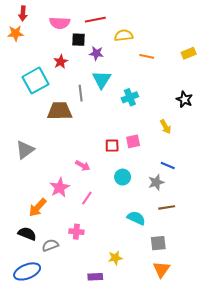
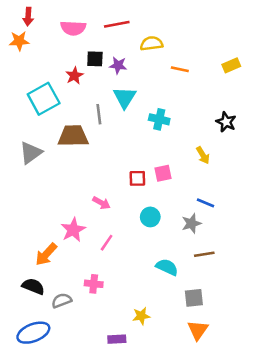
black square: (79, 40) -> (95, 59), moved
cyan cross: (130, 97) -> (159, 119), turned 35
gray triangle: (25, 150) -> (31, 153), moved

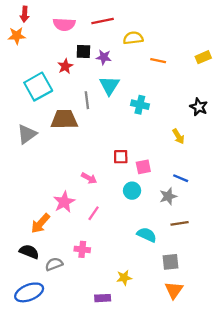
pink square: (163, 173) -> (143, 167), moved

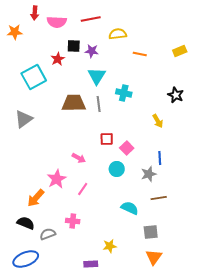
red arrow: (25, 14) -> (35, 13), moved
gray line: (87, 100) -> (99, 104), moved
brown trapezoid: (64, 119) -> (74, 103), moved
pink square: (143, 167) -> (127, 148), turned -32
blue line: (181, 178) -> (160, 158), turned 64

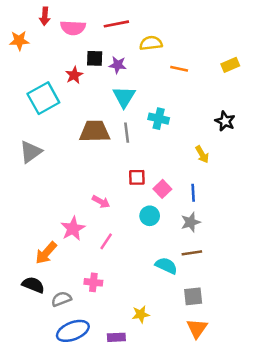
blue line: (160, 158) -> (193, 193), moved
brown line: (159, 198) -> (192, 253), moved
blue ellipse: (26, 259) -> (73, 331), moved

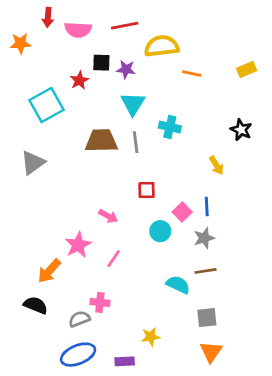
yellow semicircle: (151, 43) -> (162, 46), size x1.4
pink square: (162, 189) -> (182, 212), moved
gray semicircle: (61, 299) -> (79, 319), moved

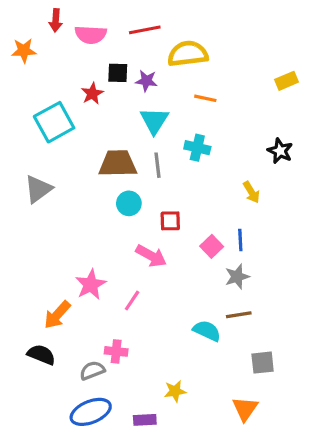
orange line: (192, 74) -> (205, 98), moved
pink arrow: (108, 216) -> (151, 256), moved, size x1.4
cyan circle: (160, 231) -> (129, 203), moved
gray square: (207, 318) -> (263, 363), moved

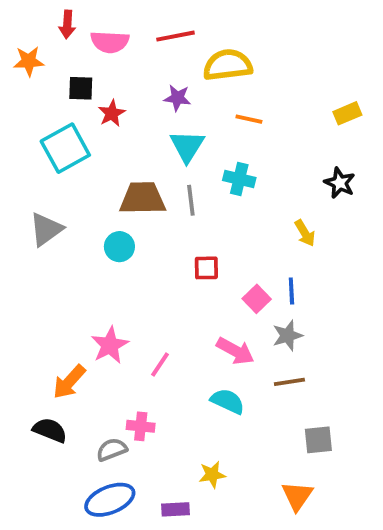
black square: (118, 73) -> (81, 88), moved
yellow rectangle: (286, 81) -> (347, 113), moved
cyan circle: (129, 203) -> (119, 247), moved
pink arrow: (151, 256) -> (235, 351), moved
cyan semicircle: (207, 331) -> (228, 401), moved

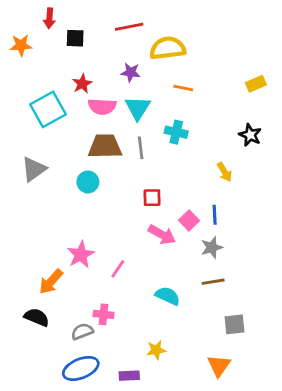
pink semicircle: (110, 42) -> (102, 107), moved
black square: (81, 88) -> (75, 38), moved
pink arrow: (235, 351) -> (162, 235), moved

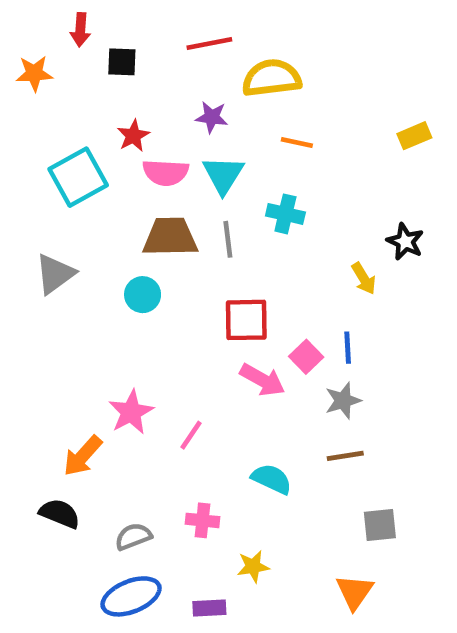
black star: (250, 135) -> (405, 242), moved
red square: (152, 198) -> (246, 320), size x1.5
pink cross: (104, 314) -> (202, 520), moved

